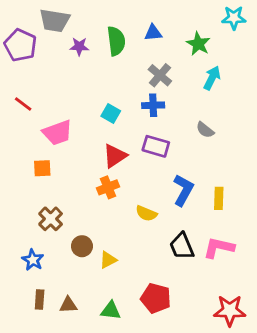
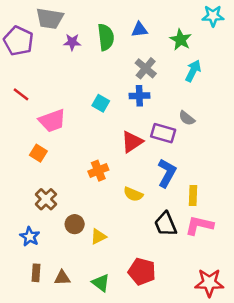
purple rectangle: (156, 146) -> (163, 133), moved
red triangle: (115, 156) -> (132, 142), moved
orange square: (42, 168) -> (38, 153), turned 35
yellow rectangle: (219, 198) -> (193, 195), moved
green triangle: (111, 310) -> (101, 283), turned 30

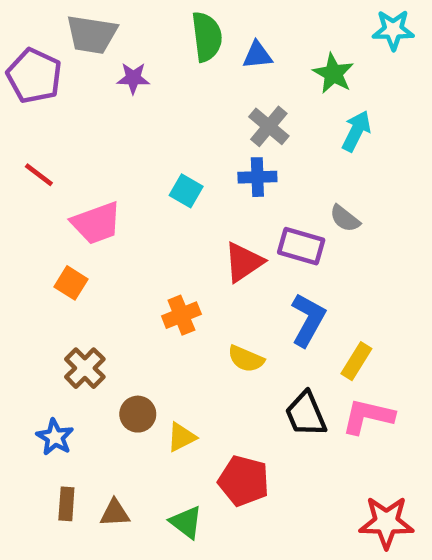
green semicircle: (106, 37) -> (207, 37), moved
yellow rectangle: (193, 195) -> (356, 361), turned 30
red pentagon: (142, 272) -> (244, 481), moved

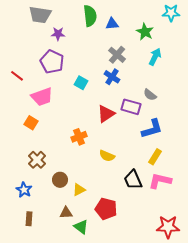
purple pentagon: (34, 76) -> (52, 62), moved
blue cross: (257, 177) -> (112, 77), turned 35
blue L-shape: (308, 320) -> (152, 129), moved, turned 45
brown triangle: (115, 513) -> (66, 213), moved

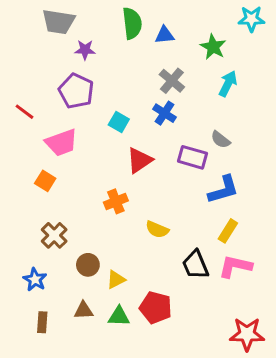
red triangle: (106, 114) -> (139, 160), moved
brown triangle: (66, 213) -> (84, 310), moved
green triangle: (81, 227) -> (119, 316), moved, turned -35

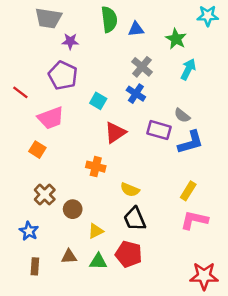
blue L-shape: (223, 190) -> (191, 142), moved
orange cross: (116, 201) -> (96, 167), turned 36
brown circle: (88, 265) -> (73, 209), moved
black trapezoid: (195, 265) -> (135, 219), moved

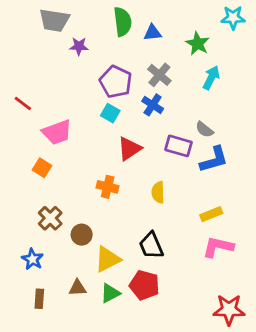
purple pentagon: (63, 75) -> (116, 82), moved
yellow semicircle: (130, 190) -> (158, 192), moved, turned 66
yellow rectangle: (188, 191) -> (211, 214), turned 36
yellow triangle: (96, 231) -> (108, 259), size x1.5
green triangle: (98, 261) -> (110, 293), turned -30

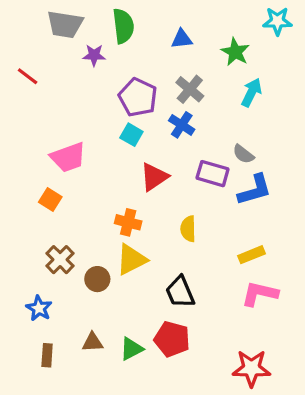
green semicircle: (123, 22) -> (123, 26), moved
red line: (23, 104) -> (28, 76), moved
yellow triangle: (108, 259) -> (131, 260), moved
red star: (229, 310) -> (251, 368), moved

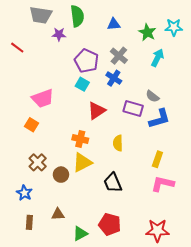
cyan star: (277, 21) -> (174, 27), moved
yellow rectangle: (251, 255) -> (157, 159), turned -49
red pentagon: (172, 339) -> (110, 224), moved
green triangle: (131, 349) -> (80, 234), moved

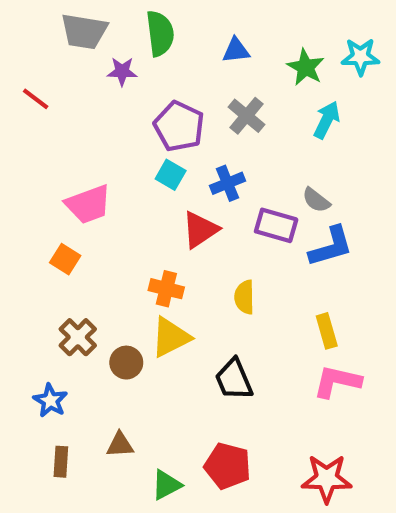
blue cross: (114, 78) -> (228, 183), moved, turned 35
yellow rectangle: (157, 159) -> (327, 331), turned -35

